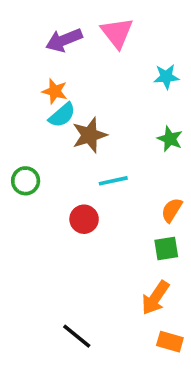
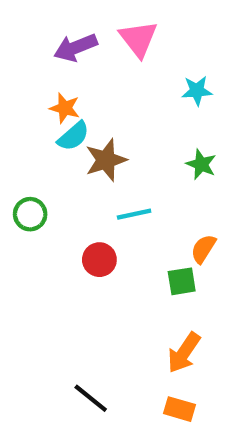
green square: (166, 248) -> (182, 281), moved
orange rectangle: (170, 342) -> (180, 409), moved

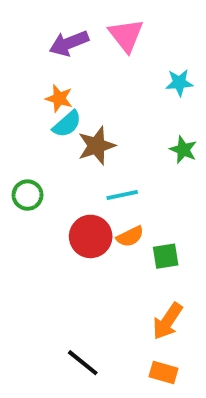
orange semicircle: (203, 249) -> (130, 236), moved, turned -148
red circle: (99, 260) -> (91, 236), size x1.4

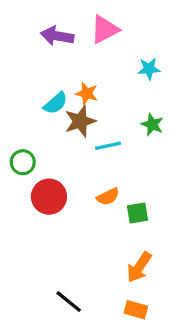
pink triangle: (126, 35) -> (105, 29), turned 40
purple arrow: (69, 43) -> (57, 36), turned 32
orange star: (59, 98) -> (87, 93), moved
cyan line: (122, 195) -> (108, 146), moved
red circle: (91, 236) -> (49, 197), moved

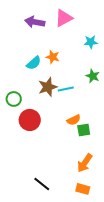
brown star: (80, 121) -> (48, 87), moved
orange semicircle: (108, 197) -> (74, 120), moved

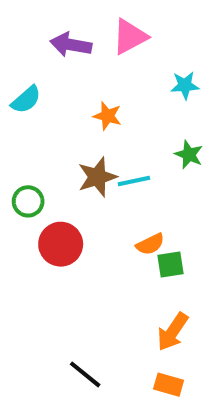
cyan semicircle: (34, 63) -> (26, 100), moved

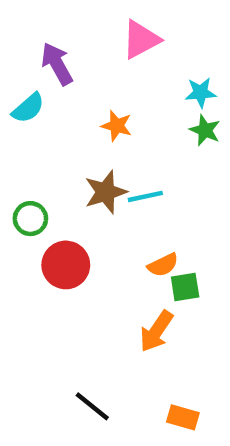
purple arrow: (71, 45) -> (57, 64), moved, turned 51
green star: (189, 155) -> (205, 130), moved
orange arrow: (173, 332) -> (156, 331), moved

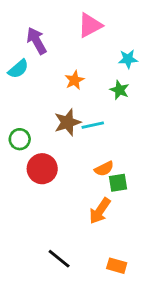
orange star: (117, 126) -> (75, 80), turned 30
green star: (205, 130) -> (119, 90), moved

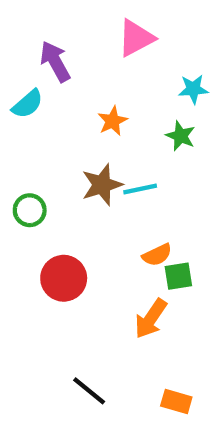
red circle: (42, 169) -> (64, 278), moved

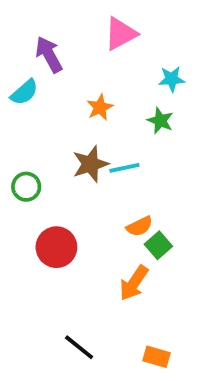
green square: (178, 276) -> (158, 245), turned -32

